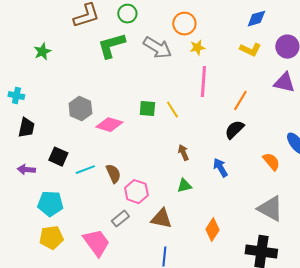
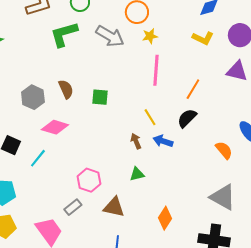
yellow line: (172, 110) -> (150, 117), moved
pink diamond: (109, 125) -> (55, 127), moved
blue arrow: (220, 168) -> (163, 141), moved, turned -42
cyan line: (85, 170) -> (38, 158), turned -30
brown semicircle: (113, 174) -> (66, 89), moved

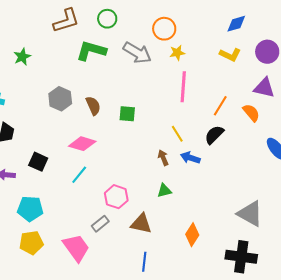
green L-shape: (64, 34) -> (91, 51), turned 32
gray hexagon: (33, 97) -> (60, 99), moved
orange semicircle: (224, 150) -> (251, 113), moved
cyan line: (38, 158) -> (79, 175), moved

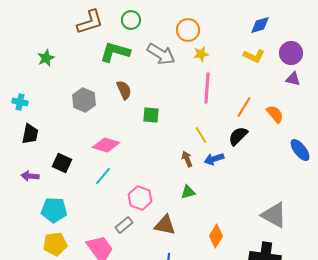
purple triangle: (264, 88) -> (293, 79), moved, size x0.7
brown semicircle: (93, 106) -> (124, 90), moved
blue arrow: (190, 158) -> (214, 159), turned -36

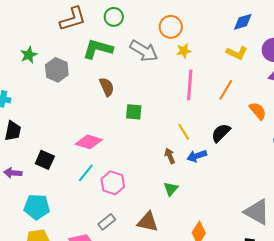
gray hexagon: (84, 100) -> (57, 70), moved
orange line: (244, 107) -> (226, 90), moved
green triangle: (188, 192) -> (171, 189), turned -35
pink hexagon: (140, 198) -> (113, 183), moved

